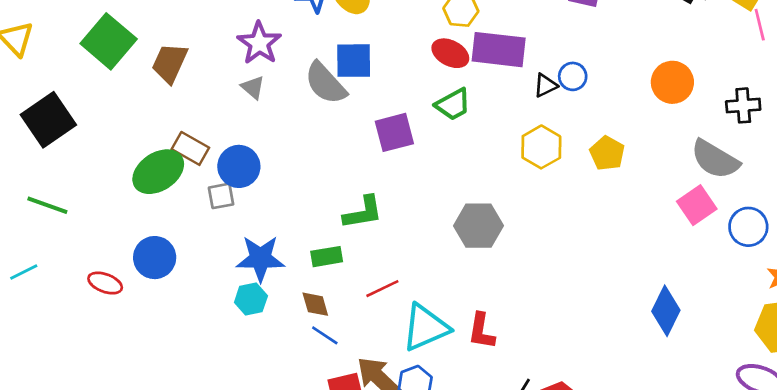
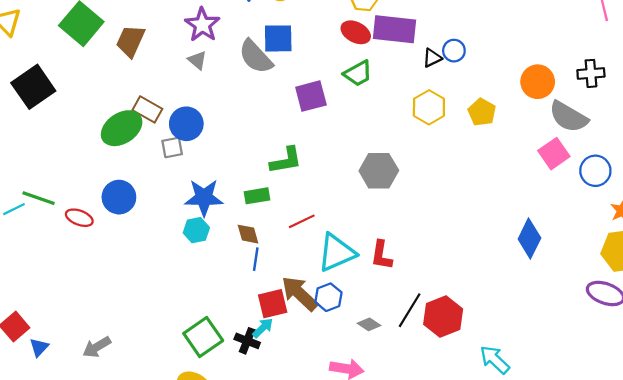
orange circle: (672, 82) -> (538, 82), moved
green line: (47, 205) -> (39, 198), moved
blue line: (325, 335) -> (256, 259), turned 65

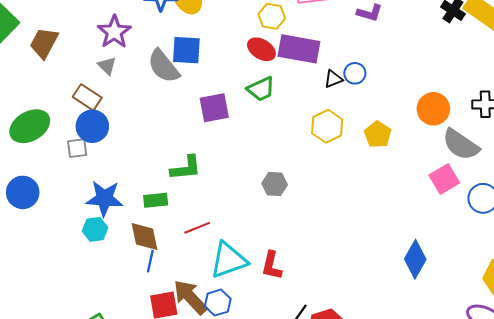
brown rectangle: (147, 109) -> (87, 97), moved
gray hexagon: (379, 171) -> (275, 184), size x0.7
brown diamond: (248, 234) -> (145, 236), size x1.4

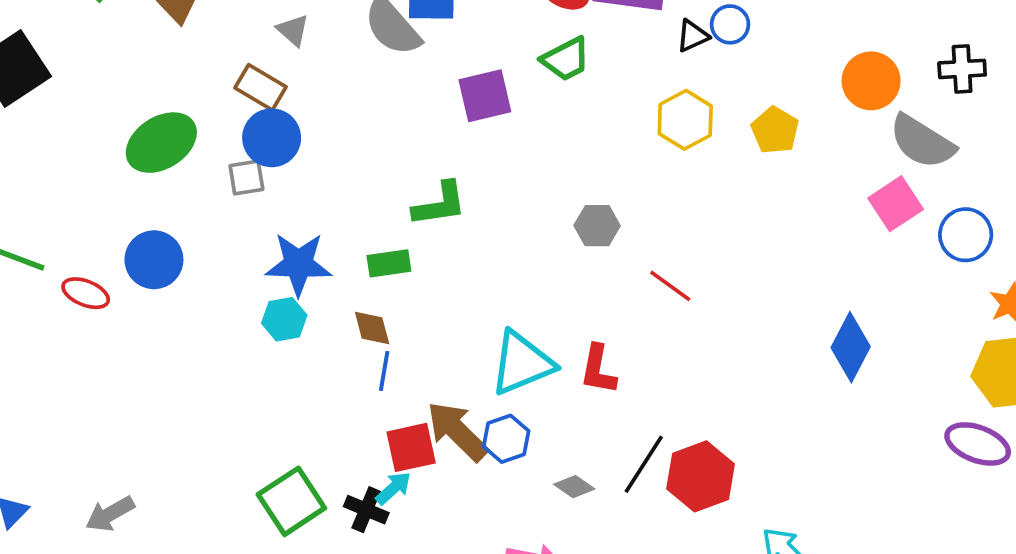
red line: (197, 228) -> (670, 286), moved, turned 60
brown diamond: (145, 236) -> (372, 328), size x0.7

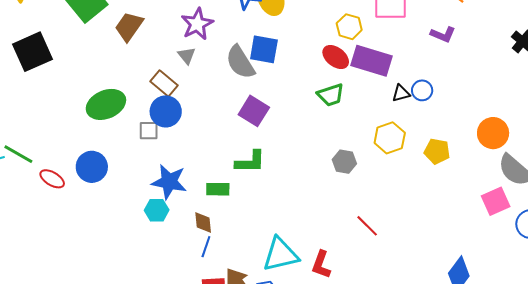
purple square: (485, 96) -> (254, 111), moved, turned 36
yellow pentagon: (775, 130) -> (437, 151), turned -30
gray hexagon: (597, 226) -> (344, 162), moved

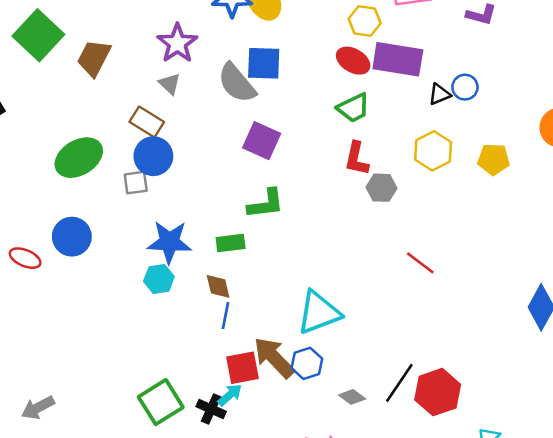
red L-shape: (321, 265) -> (357, 159), moved

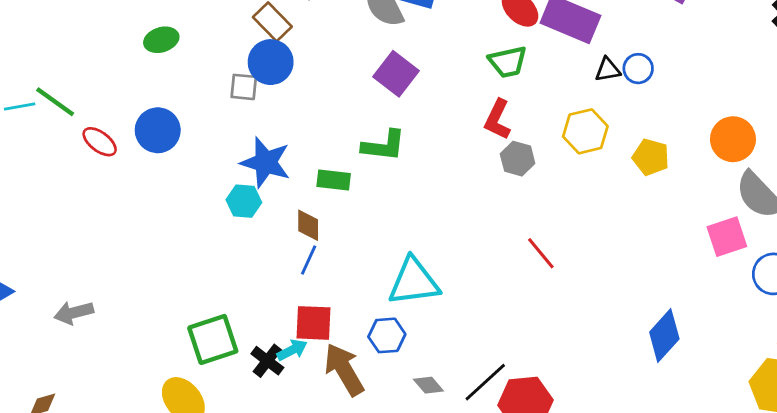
green ellipse: (79, 158) -> (161, 40), moved, size x0.6
brown arrow: (274, 358) -> (344, 369), moved

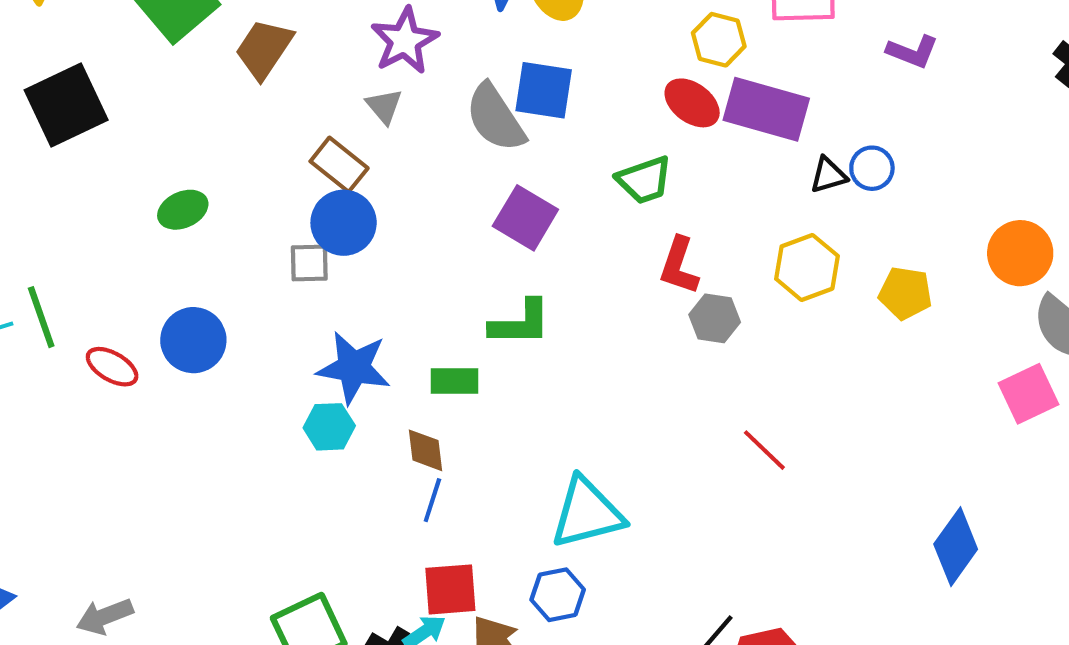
green trapezoid: (508, 62) -> (644, 180), moved
green line: (55, 102) -> (41, 317), turned 42

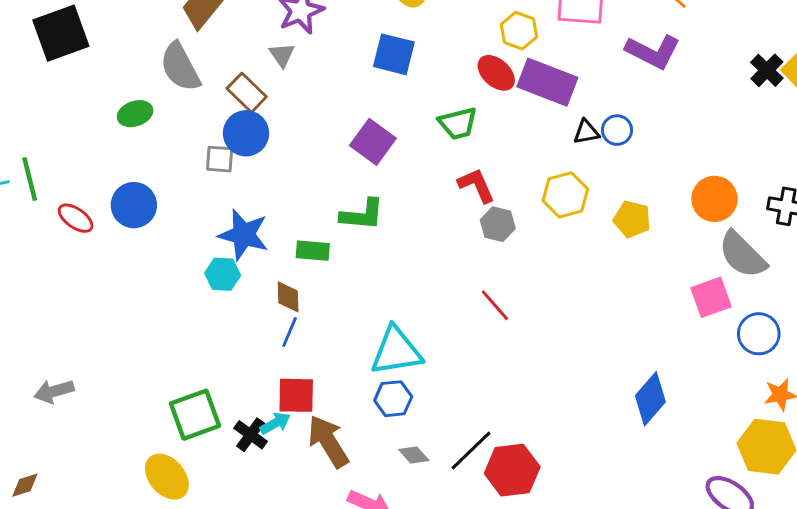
purple L-shape: (913, 52) -> (653, 52), size x1.5
gray semicircle: (495, 118) -> (180, 67), moved
red L-shape: (679, 266) -> (476, 185), turned 132
red line: (764, 450) -> (495, 305), moved
blue hexagon: (558, 595) -> (393, 399), moved

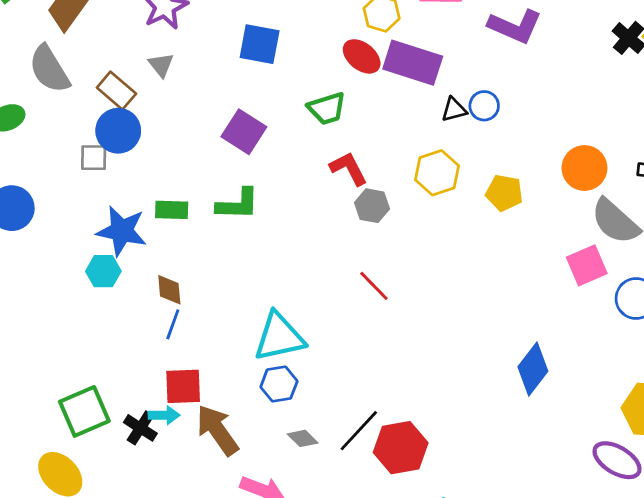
gray triangle: (282, 55) -> (161, 65), moved
green rectangle: (313, 251) -> (172, 210), moved
cyan arrow: (275, 423) -> (164, 415), turned 32

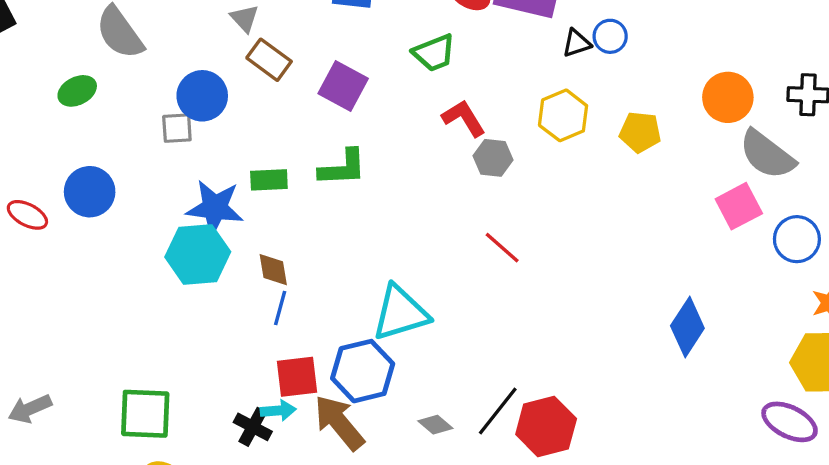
brown rectangle: (116, 91) -> (269, 60), moved
cyan hexagon: (103, 271) -> (198, 254), size x1.6
blue hexagon: (279, 384) -> (363, 371), moved, size x1.5
green square: (84, 411) -> (145, 414), moved, turned 30

